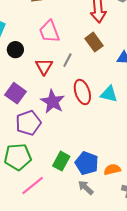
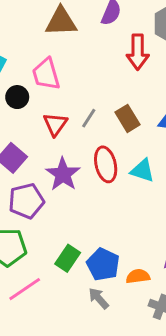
pink trapezoid: (49, 32) -> (46, 74), moved
brown rectangle: (94, 42) -> (128, 118), moved

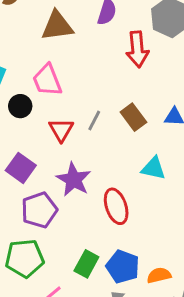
red ellipse: (106, 164) -> (116, 206), moved

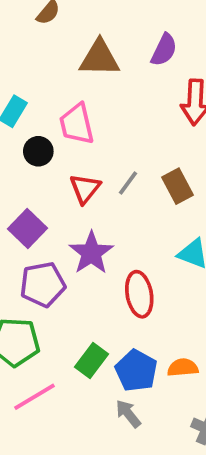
orange semicircle: (159, 275) -> (183, 368), moved

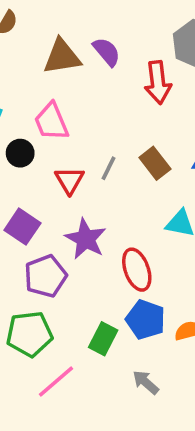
purple semicircle: (164, 50) -> (107, 52), moved, turned -56
blue pentagon: (136, 371) -> (146, 320), moved

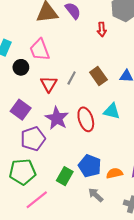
red arrow: (158, 82) -> (102, 29), size x0.6
red ellipse: (137, 270) -> (86, 119), moved
gray arrow: (146, 382) -> (96, 195), moved

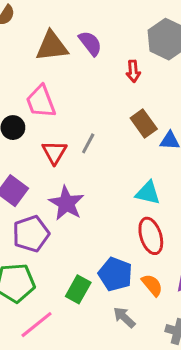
brown rectangle: (98, 76) -> (144, 124), moved
red ellipse: (86, 119) -> (151, 236), moved
orange semicircle: (114, 173) -> (152, 285), turned 63

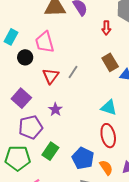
purple star: (66, 203) -> (55, 109), size x0.6
green rectangle: (78, 289) -> (50, 151), moved

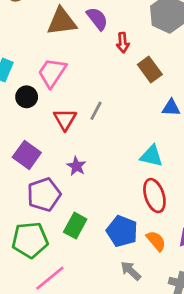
red arrow: (106, 28) -> (123, 43), moved
pink trapezoid: (45, 42) -> (52, 73), turned 55
brown rectangle: (110, 62) -> (150, 69), moved

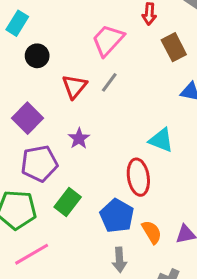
pink trapezoid: (52, 73) -> (108, 40), moved
red ellipse: (154, 196) -> (138, 177), moved
gray arrow: (131, 271) -> (119, 260), turned -145

